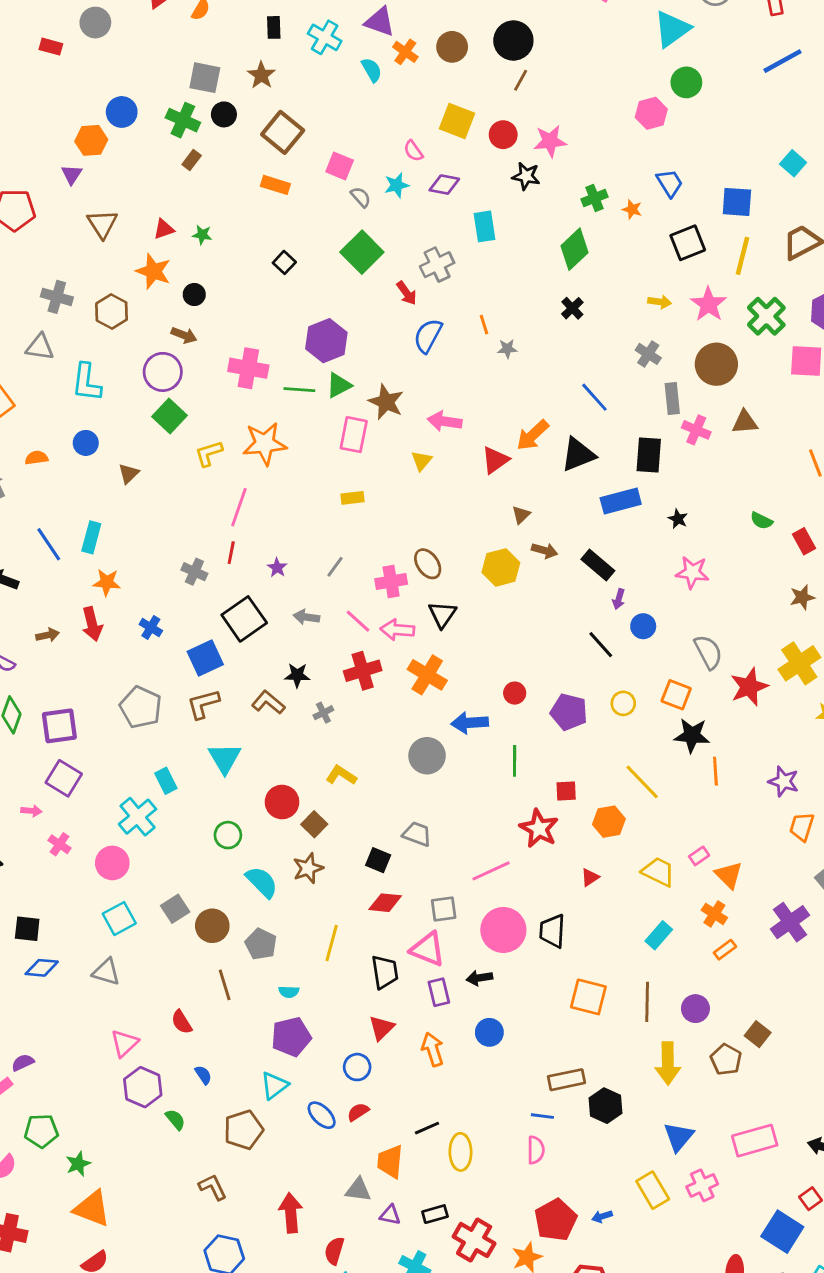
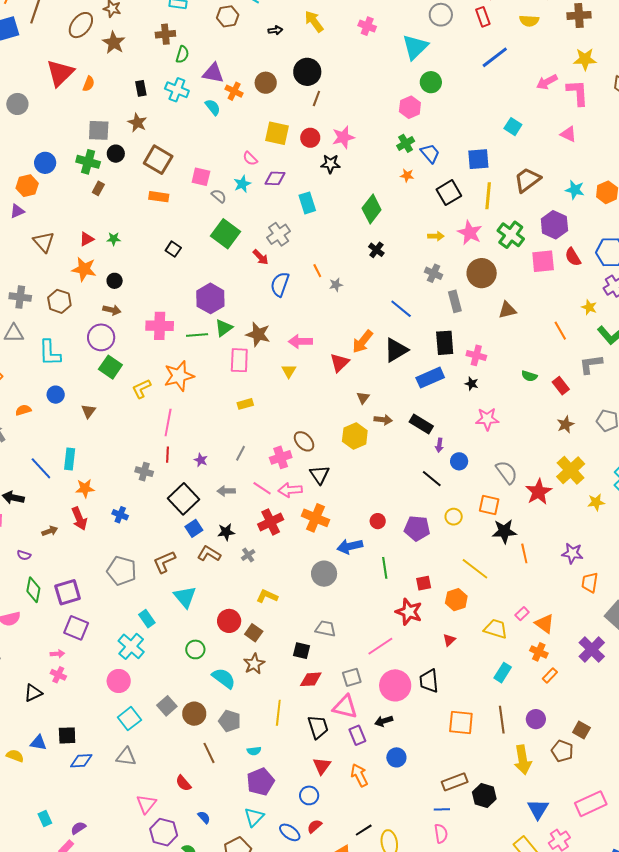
purple triangle: (72, 174) -> (17, 211), turned 42
green cross: (594, 198) -> (406, 143), moved
pink cross: (696, 430) -> (476, 355), moved
blue square: (205, 658) -> (194, 528), moved, size x0.7
pink cross: (59, 844) -> (58, 675), moved

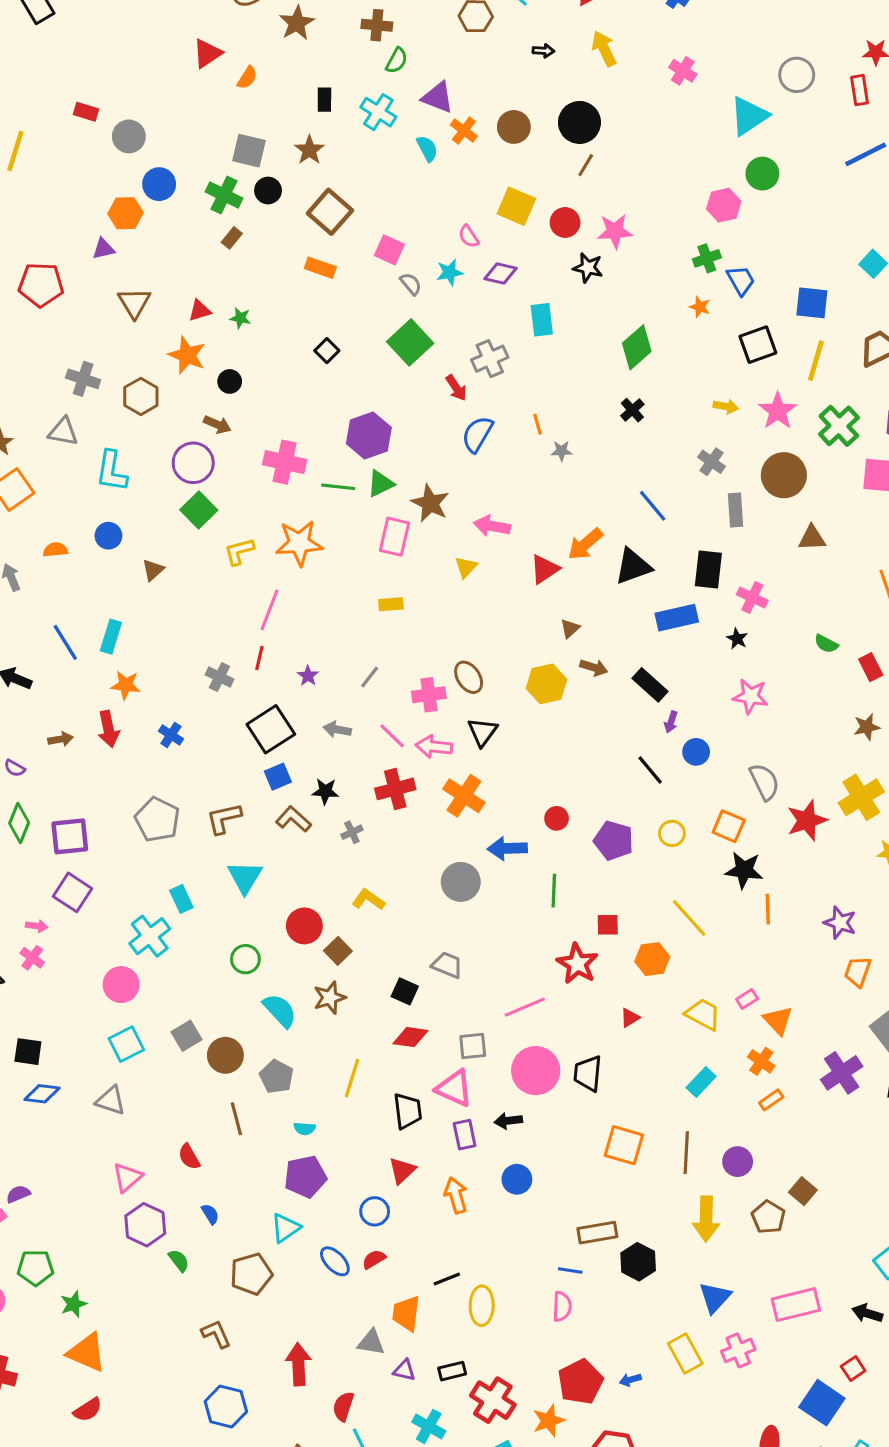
red triangle: (60, 73) -> (207, 53), size x0.7
gray circle: (17, 104) -> (129, 136), moved

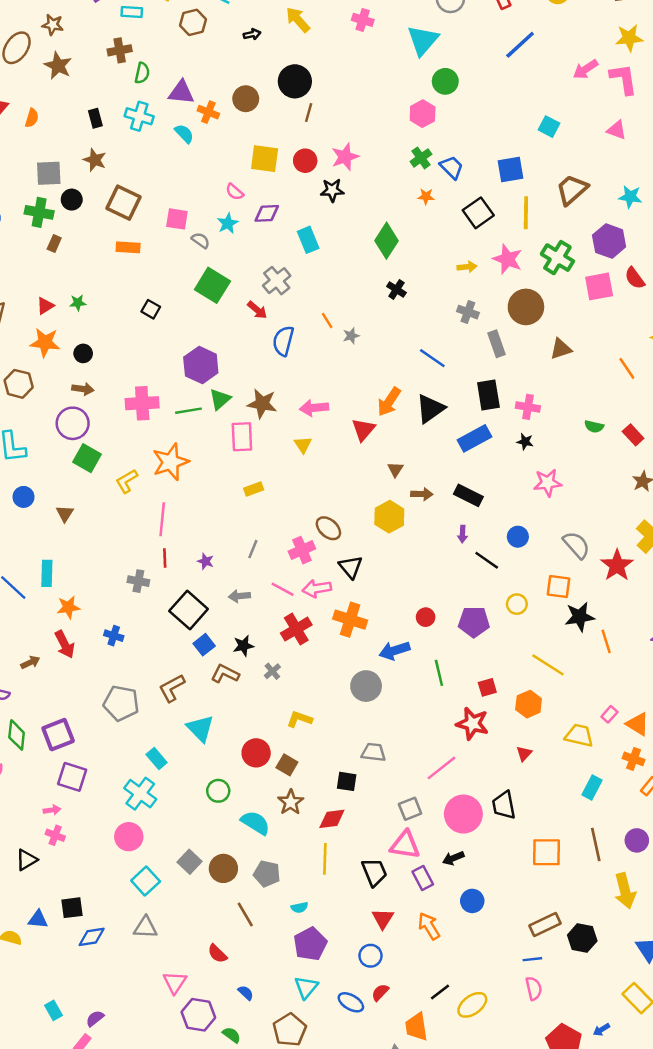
purple arrow: (671, 722) -> (462, 534), moved
red diamond: (411, 1037) -> (332, 819), moved
yellow ellipse: (482, 1306) -> (472, 1005), turned 68

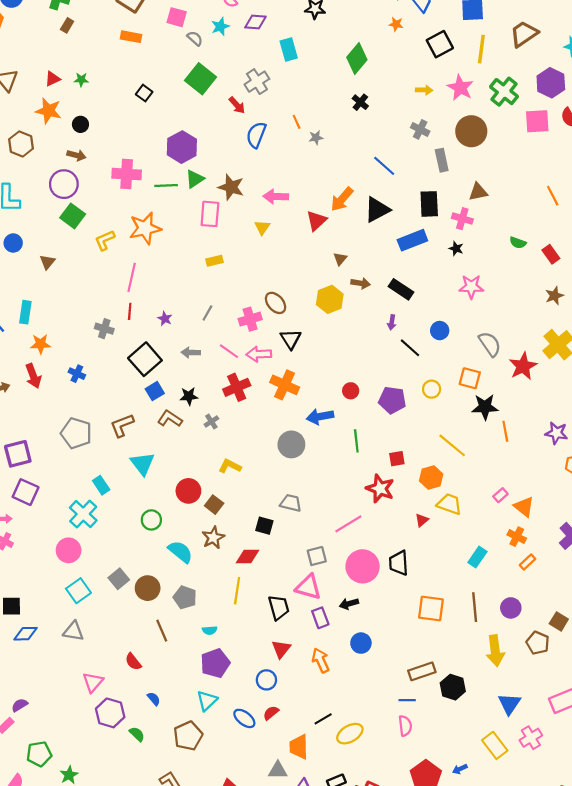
brown triangle: (561, 349) -> (478, 192), moved
yellow trapezoid: (579, 735) -> (449, 504), moved

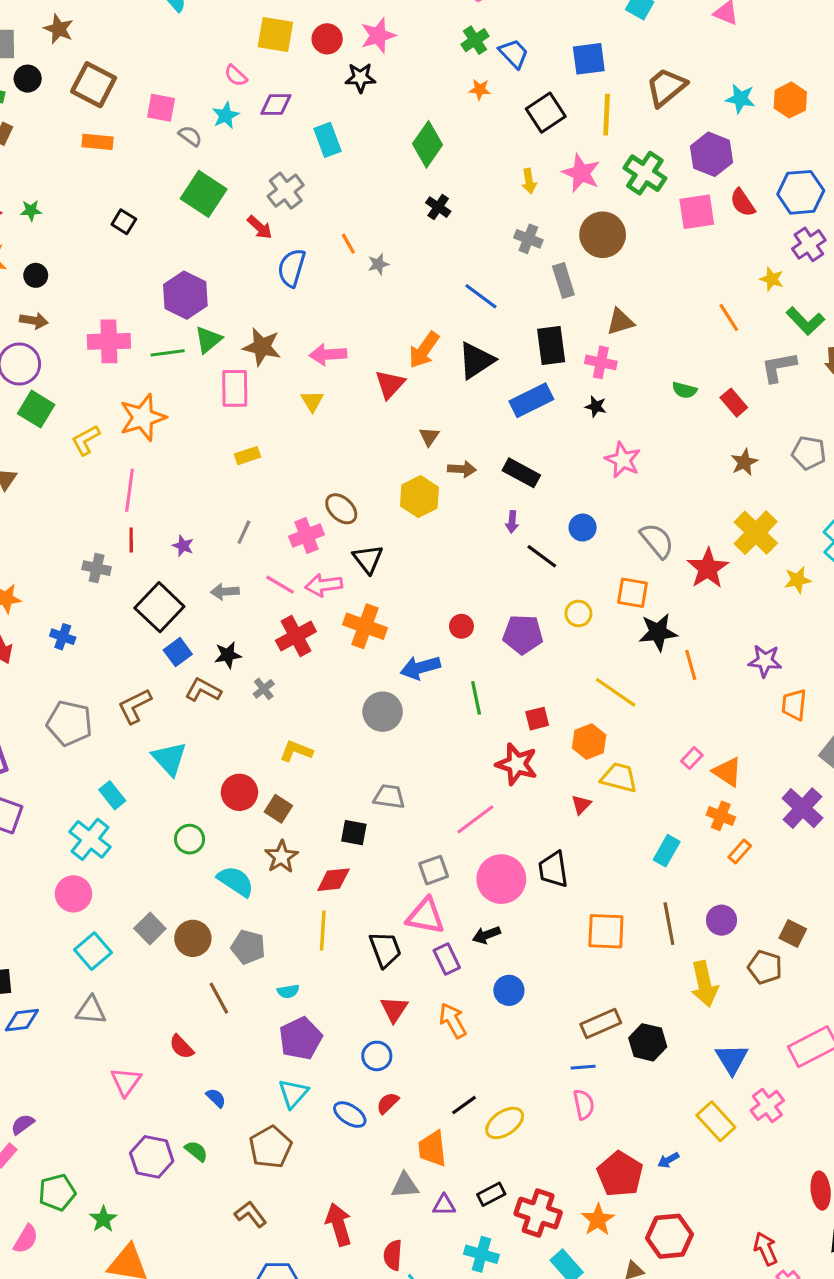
yellow arrow: (424, 90) -> (529, 181), turned 84
pink star: (471, 287) -> (623, 460), turned 30
purple hexagon: (110, 713) -> (152, 1157), moved

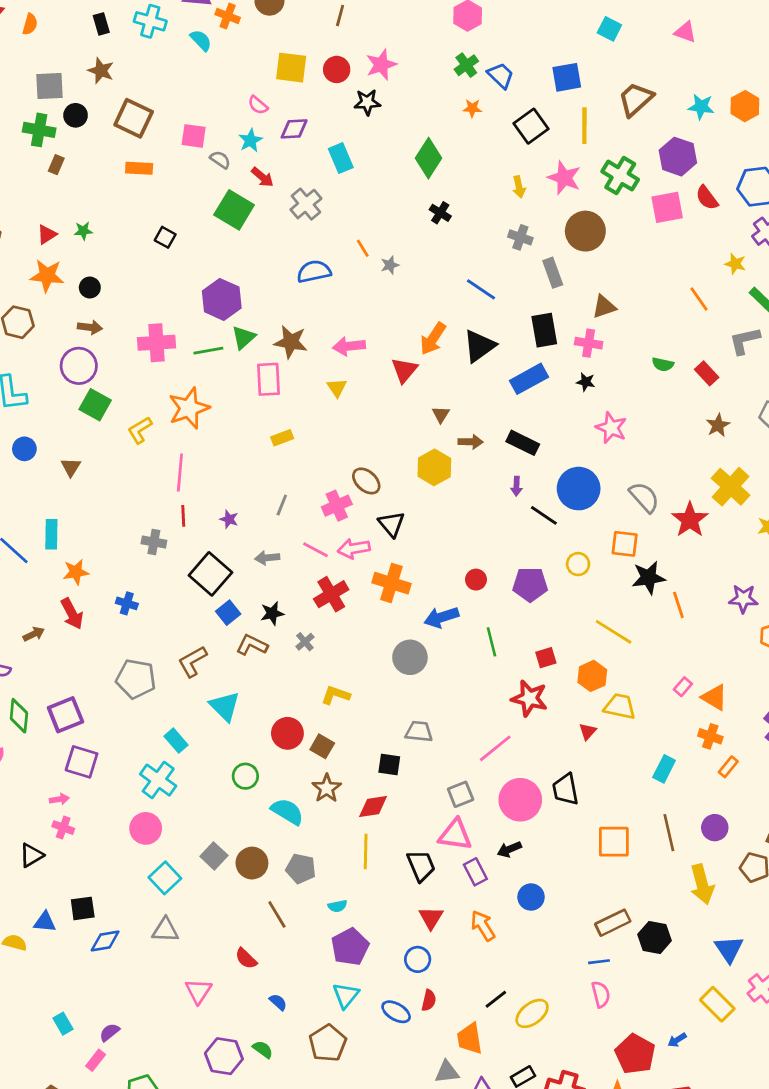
red arrow: (260, 227) -> (262, 177), moved
blue semicircle: (292, 268) -> (314, 272), turned 64
blue circle: (583, 528) -> (579, 489), size x1.8
red semicircle: (388, 1103) -> (429, 1000), turned 150

